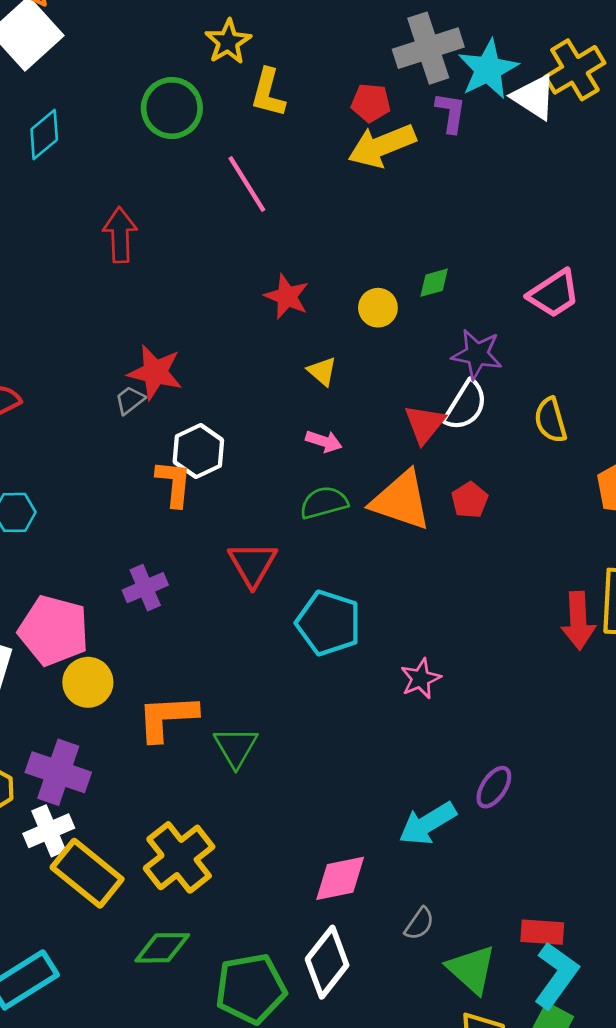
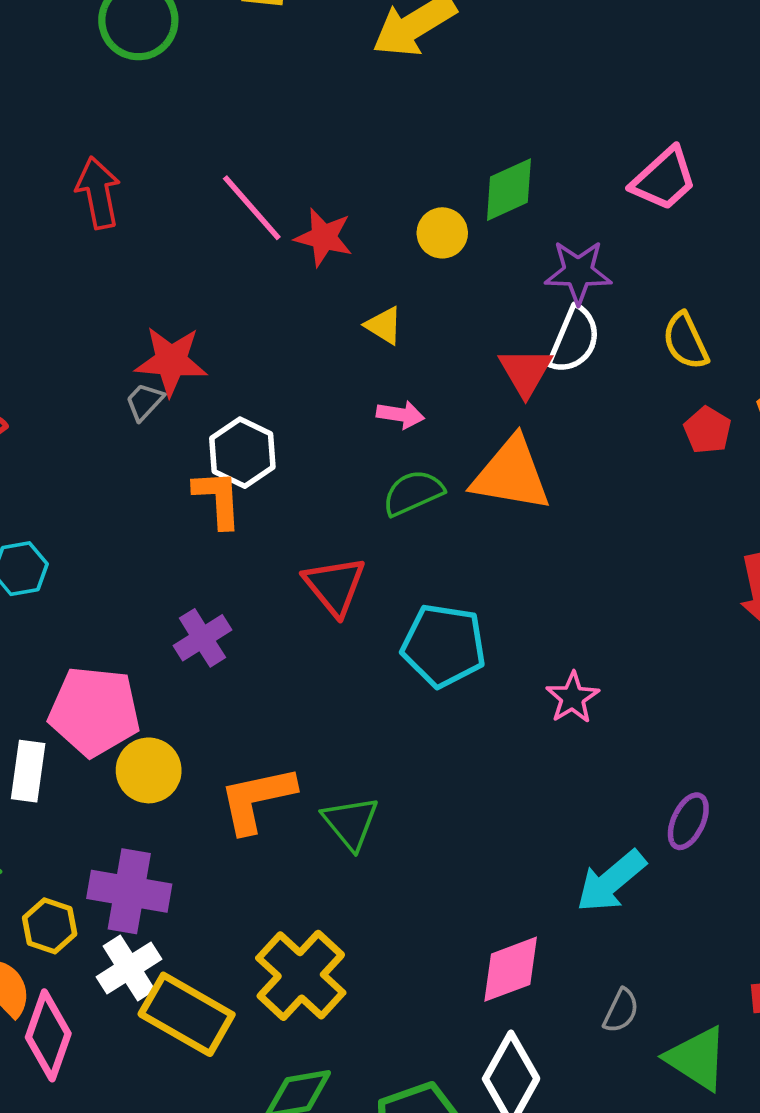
pink line: (247, 184) -> (252, 208), moved
green diamond: (434, 283) -> (509, 190), size x1.5
red pentagon: (470, 500) -> (707, 430), moved

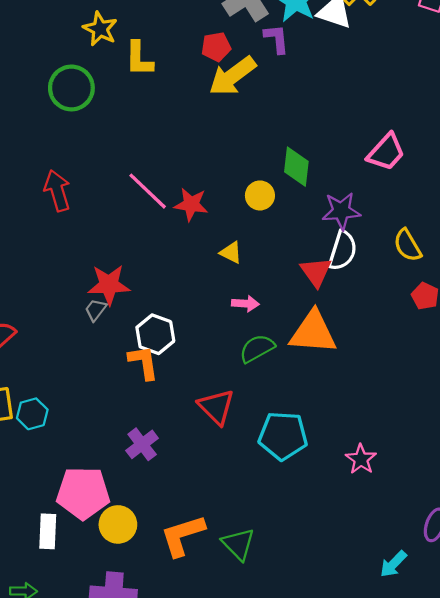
green diamond: (509, 190) -> (296, 167), turned -54
cyan arrow: (611, 881) -> (393, 564), size x0.7

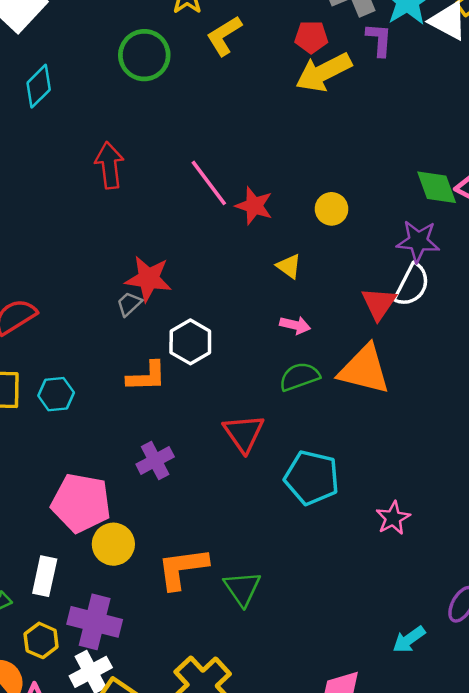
yellow L-shape: (139, 59) -> (224, 36), turned 48
green diamond: (296, 167) -> (437, 187), moved, turned -36
orange L-shape: (144, 362) -> (147, 376), moved, turned 87
cyan hexagon: (32, 414) -> (56, 394), moved
white rectangle: (48, 531) -> (45, 576), moved

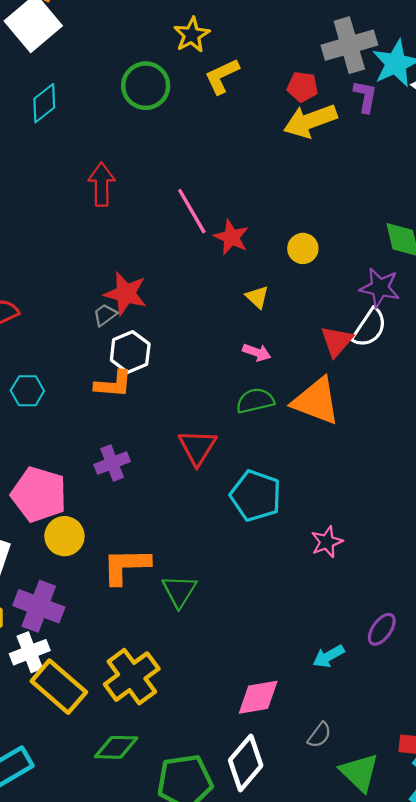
white hexagon: (190, 342) -> (130, 352), moved

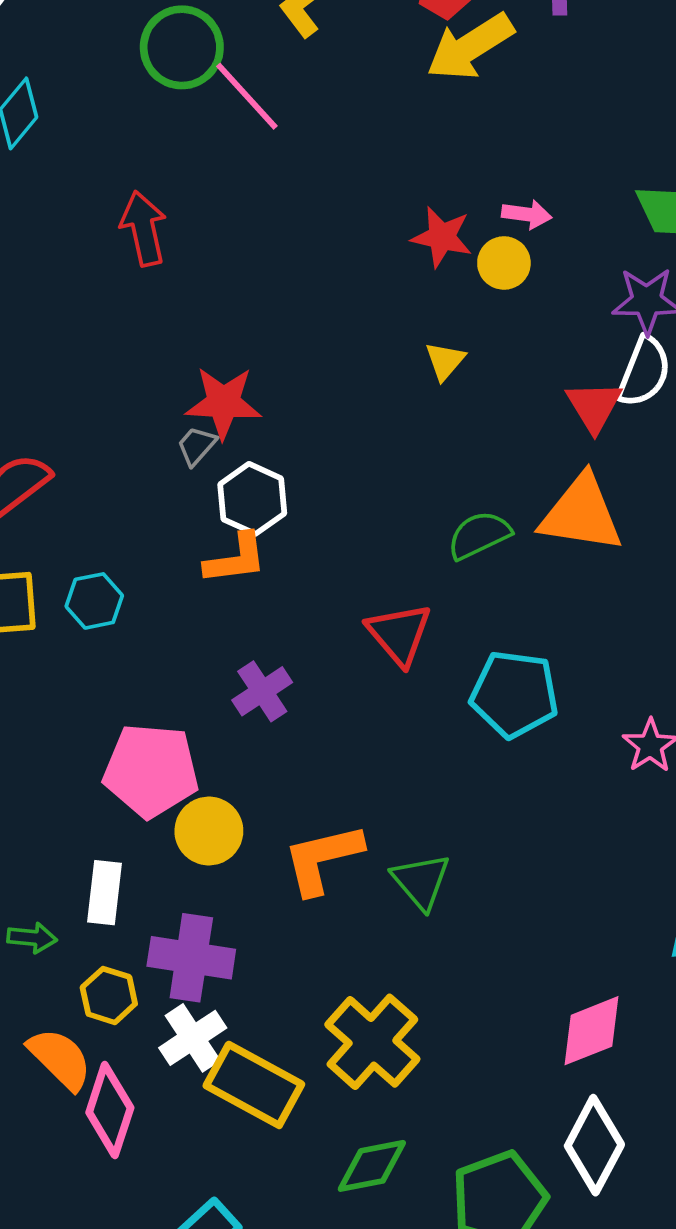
pink line: (192, 211) -> (247, 96), moved
red star: (231, 237) -> (442, 237), moved
yellow triangle: (257, 297) -> (445, 361), turned 40
pink arrow: (257, 352) -> (527, 214), moved

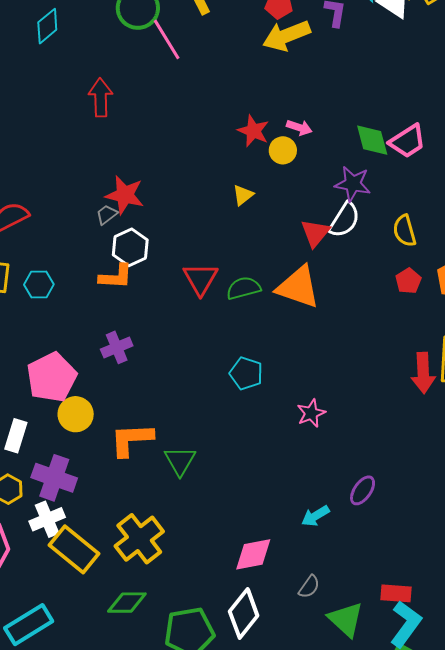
red triangle: (399, 634) -> (200, 279), moved
cyan pentagon: (514, 694) -> (246, 373), size x0.7
pink pentagon: (151, 770) -> (52, 377), turned 30

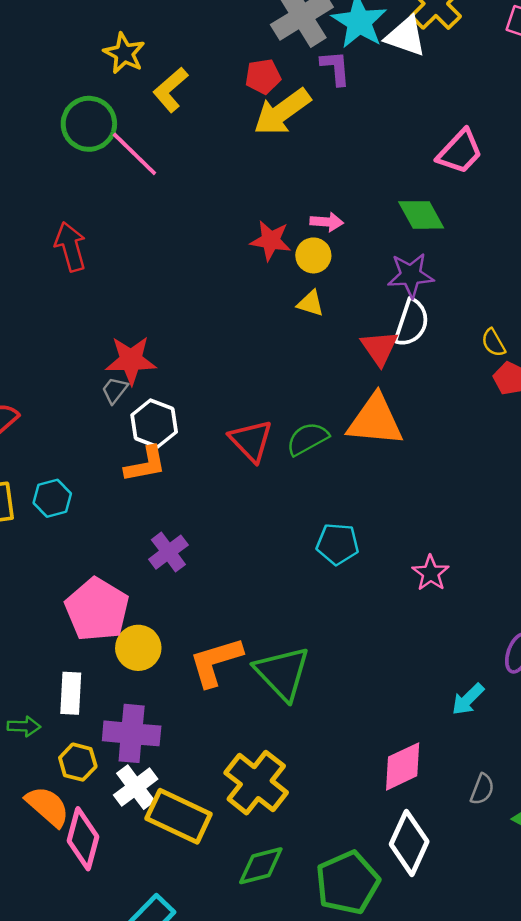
pink trapezoid: (407, 141) -> (460, 152), moved
yellow triangle: (243, 195) -> (311, 303), moved, turned -50
yellow semicircle: (404, 231) -> (493, 343), moved, size x0.7
green triangle: (180, 461) -> (282, 673), size x1.4

